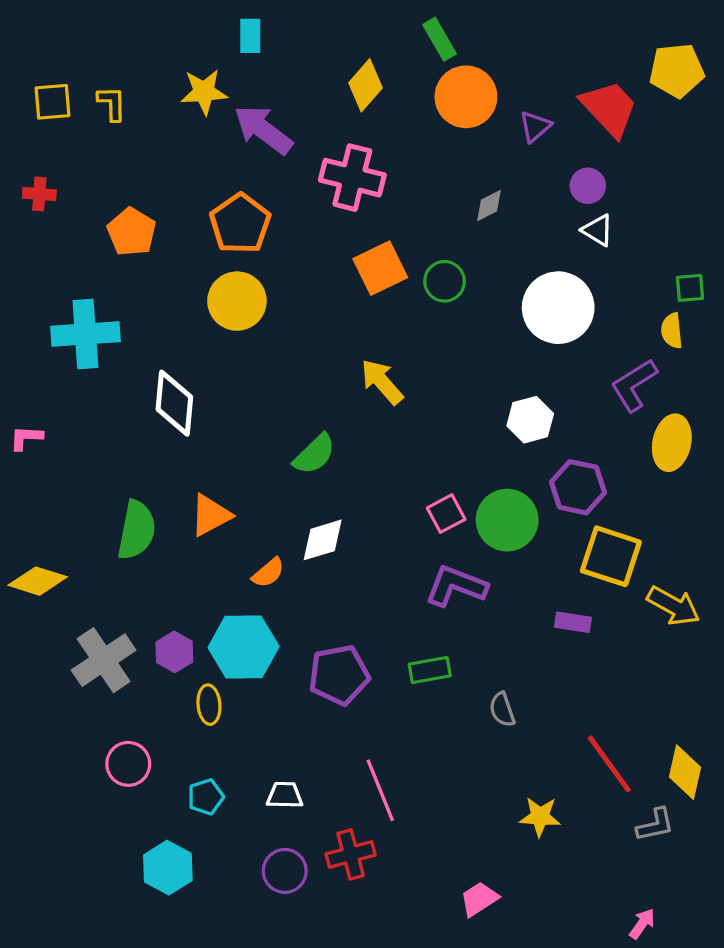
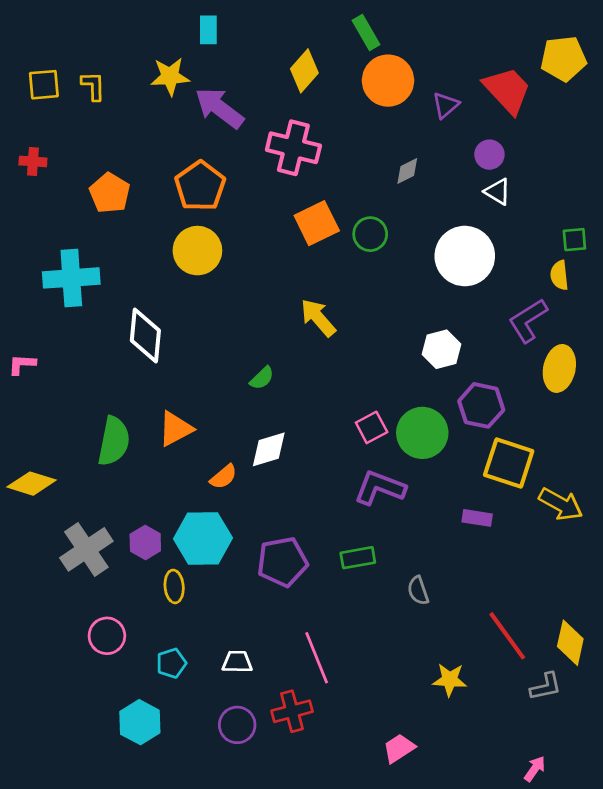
green semicircle: (314, 454) -> (262, 378), size x0.7

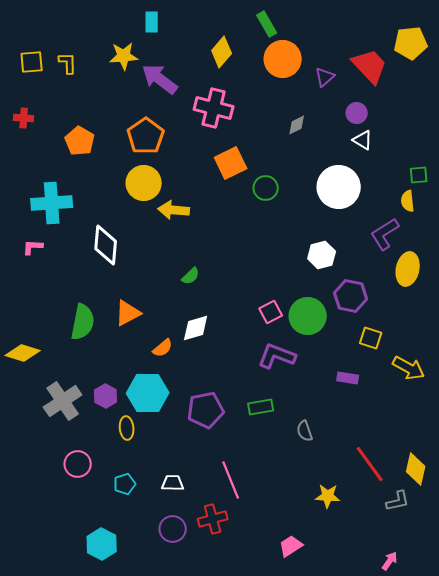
green circle: (370, 234) -> (266, 188), moved
yellow arrow: (318, 318) -> (174, 210), moved, turned -44
pink L-shape: (22, 364) -> (33, 247), moved
yellow square: (509, 463) -> (371, 338), size x0.6
cyan hexagon: (140, 722) -> (102, 544), moved

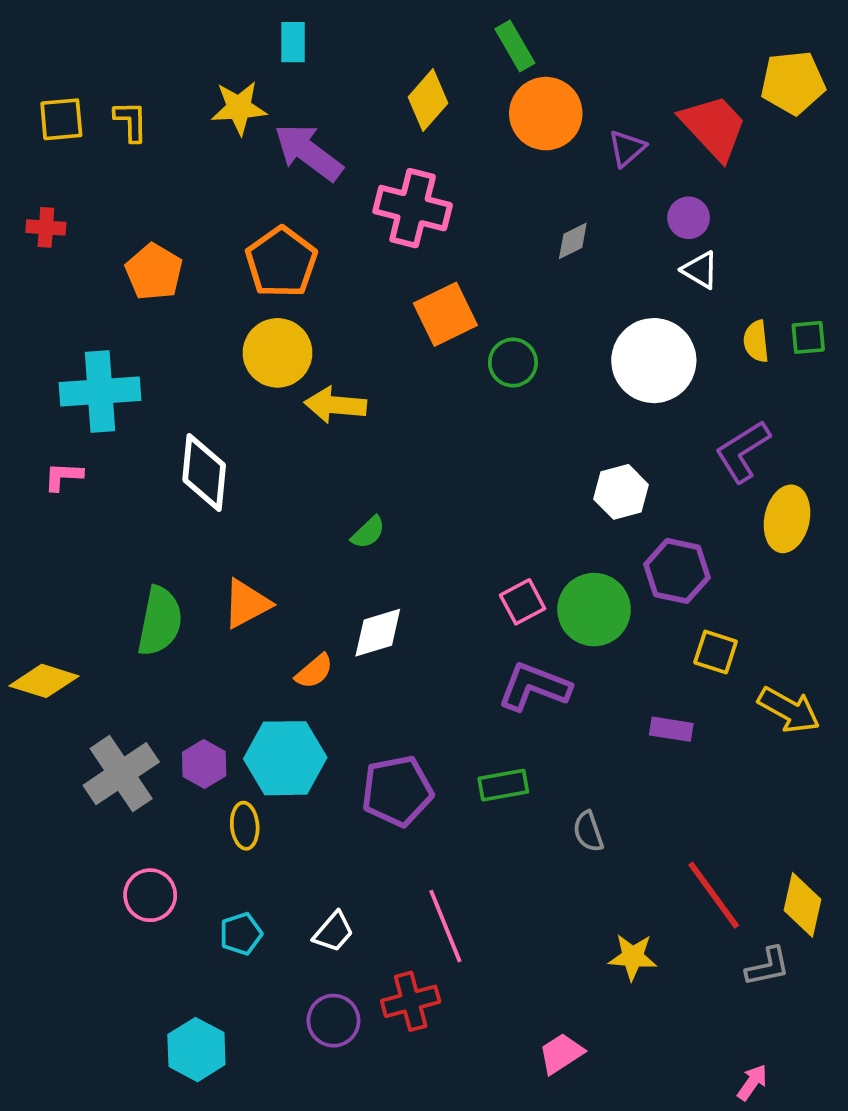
yellow semicircle: (408, 201) -> (756, 341), moved
white trapezoid: (173, 483) -> (333, 932), turned 130

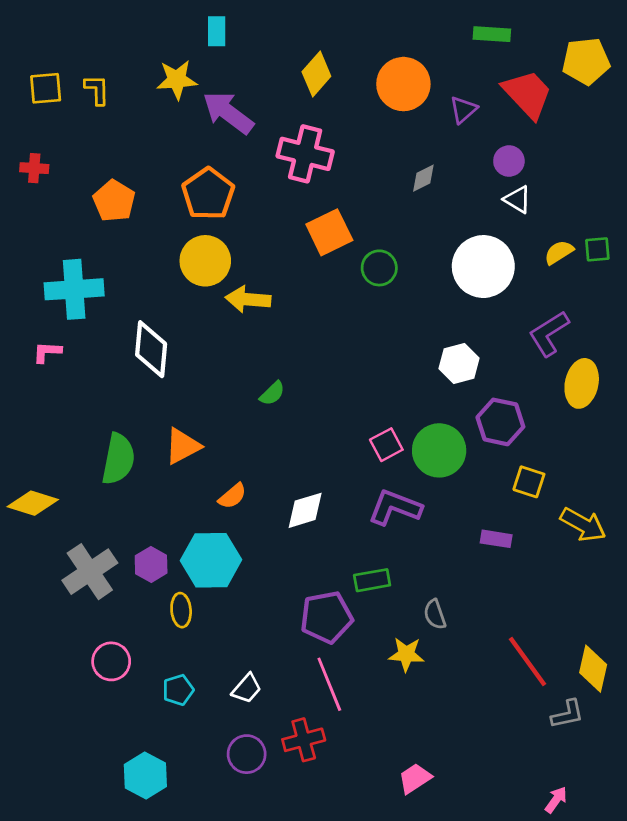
green rectangle: (515, 46) -> (492, 34), moved, turned -56
yellow semicircle: (756, 341) -> (559, 252), turned 64
white diamond: (378, 633) -> (305, 510), moved
purple pentagon: (397, 791) -> (326, 617), moved
yellow star: (633, 957) -> (406, 654), moved

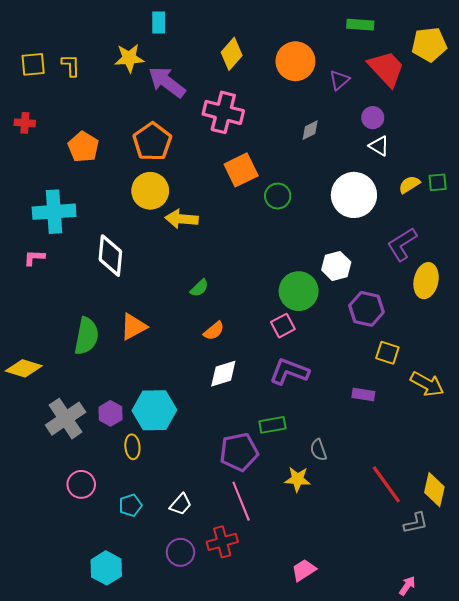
green circle: (439, 450) -> (299, 291), moved
orange semicircle: (232, 496) -> (214, 331), moved

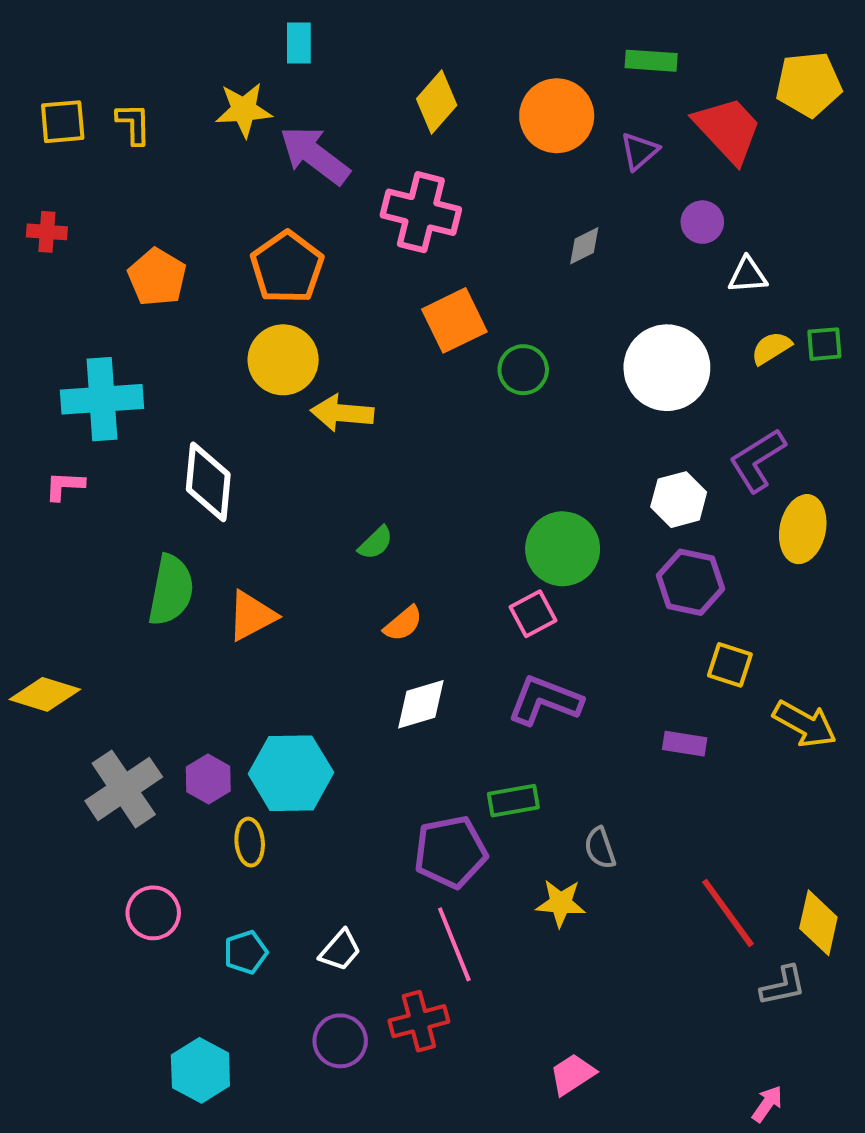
green rectangle: (360, 25) -> (651, 61), moved
white triangle: (379, 146) -> (748, 275), moved, turned -35
white hexagon: (336, 266) -> (679, 500), moved
green semicircle: (86, 336) -> (171, 590), moved

